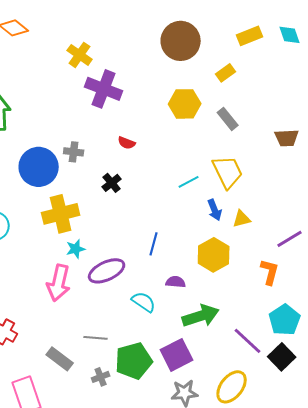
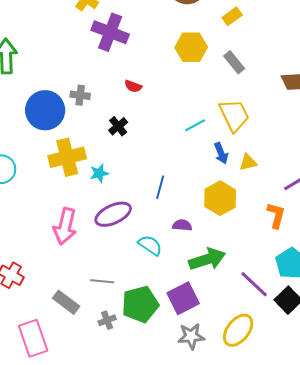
cyan star: (76, 249) -> (99, 173), moved

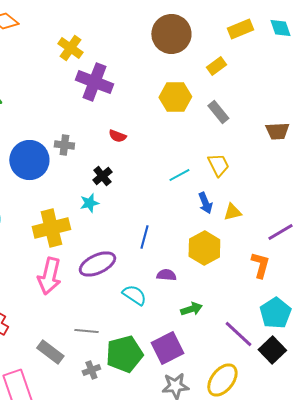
yellow trapezoid: (234, 115) -> (218, 165), size x0.7
yellow cross: (67, 157) -> (51, 228), moved
cyan star: (99, 173) -> (89, 203), moved
green arrow: (207, 259) -> (191, 309), size x0.6

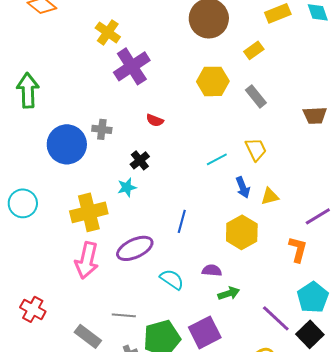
purple cross: (94, 82) -> (132, 66), turned 36
purple semicircle: (166, 275) -> (212, 270), moved

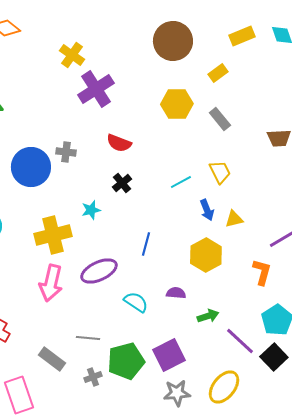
red semicircle: (155, 120) -> (119, 143), size x1.4
black cross: (140, 160) -> (122, 183), moved
green arrow: (229, 293) -> (208, 316), moved

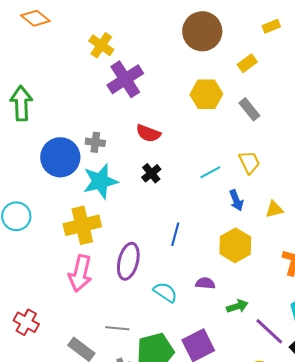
yellow rectangle: (242, 36) -> (271, 26), size x0.7
cyan star: (91, 210) -> (100, 181), moved, size x1.8
yellow triangle: (234, 219) -> (274, 209), moved
purple ellipse: (99, 271) -> (128, 261), turned -51

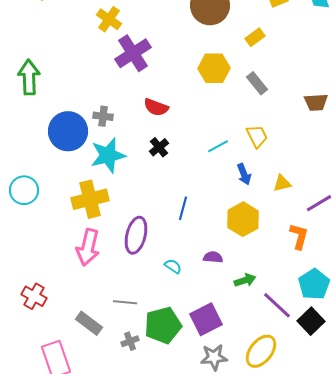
cyan semicircle: (165, 292) -> (173, 266), size x0.7

